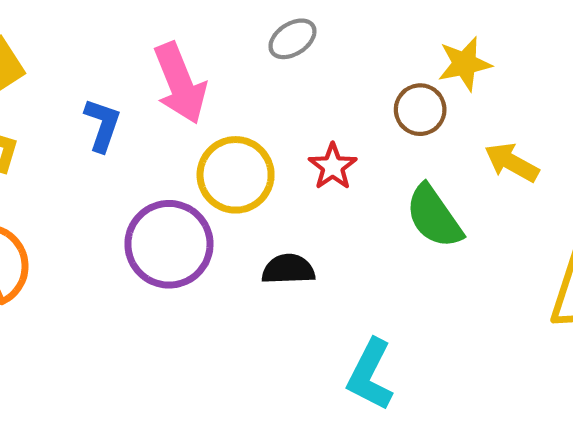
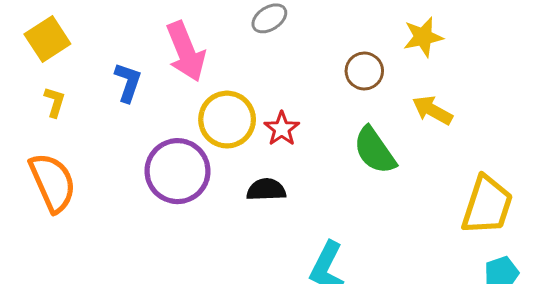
yellow star: (465, 64) -> (423, 37), moved
red star: (333, 167) -> (282, 129), moved

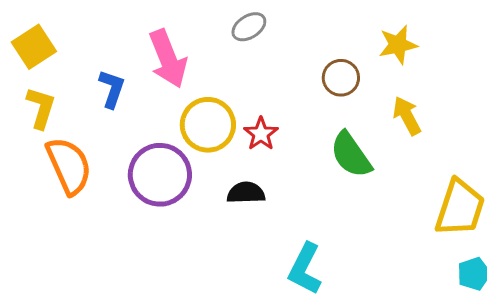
yellow L-shape: (55, 102) -> (41, 108), size x1.4
yellow arrow: (432, 110) -> (407, 116), turned 33
orange semicircle: (53, 182) -> (69, 166), moved

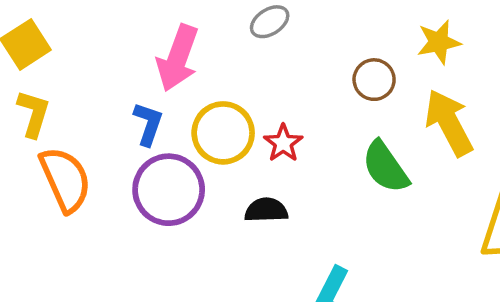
pink arrow: (168, 59) -> (178, 58), turned 42
blue L-shape: (112, 89) -> (148, 124), moved
yellow arrow: (407, 116) -> (449, 123), size x1.5

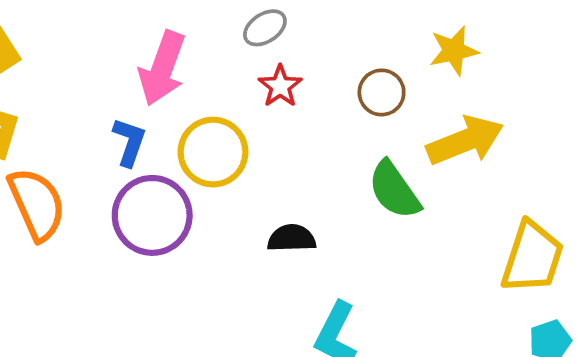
yellow arrow: (449, 123) -> (465, 141), turned 96
red star: (283, 143) -> (280, 86), moved
black semicircle: (266, 210) -> (292, 238), moved

